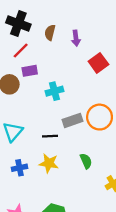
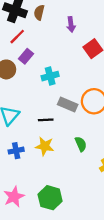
brown semicircle: (50, 33) -> (39, 12), moved
purple rectangle: (30, 71) -> (26, 56), turned -40
gray rectangle: (72, 120) -> (68, 105), turned 42

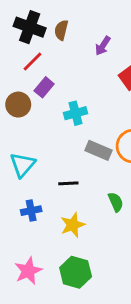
purple arrow: (71, 25) -> (103, 46), turned 40
black line: (46, 120) -> (68, 183), moved
yellow star: (45, 146) -> (73, 225), moved, turned -30

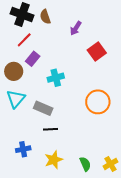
brown semicircle: (61, 30) -> (45, 17), turned -32
gray rectangle: (98, 150) -> (43, 108), moved
cyan triangle: (23, 165) -> (16, 99), moved
green semicircle: (116, 202) -> (85, 164), moved

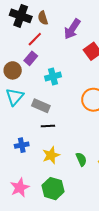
purple arrow: (76, 28) -> (72, 29), size x1.5
red line: (24, 40) -> (35, 39), moved

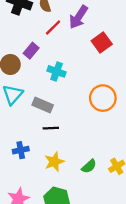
red line: (35, 39) -> (53, 27), moved
cyan cross: (53, 76) -> (57, 71), turned 35
green semicircle: (81, 159) -> (89, 166), turned 72

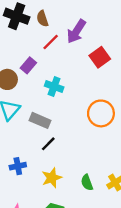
black line: (51, 128) -> (48, 144), turned -42
green semicircle: (89, 166) -> (87, 182), turned 112

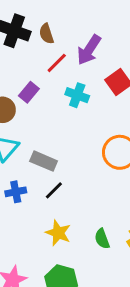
cyan cross: (54, 86) -> (77, 95), moved
blue cross: (18, 166) -> (16, 192), moved
yellow star: (52, 178) -> (58, 233), turned -30

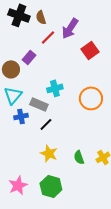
cyan cross: (77, 95) -> (55, 88), moved, turned -35
blue cross: (16, 192) -> (21, 116), moved

